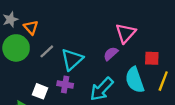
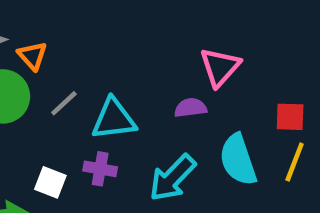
purple semicircle: (111, 54) -> (191, 108), turned 35
red square: (152, 58) -> (290, 117), moved
cyan triangle: (72, 59) -> (114, 119), turned 35

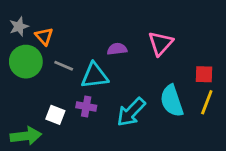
gray line: (64, 103) -> (64, 66), turned 66
purple semicircle: (191, 108) -> (117, 49), moved

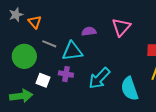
green circle: (26, 62) -> (24, 56), moved
cyan semicircle: (172, 101) -> (130, 89), moved

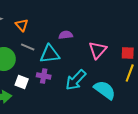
orange triangle: (35, 22) -> (22, 25), moved
pink triangle: (121, 27) -> (98, 50), moved
cyan semicircle: (130, 89) -> (105, 90), turned 145

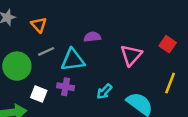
gray line: (28, 47) -> (46, 51), turned -48
red square: (128, 53) -> (168, 44), moved, turned 32
cyan arrow: (76, 80) -> (104, 92), size x0.6

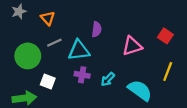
purple semicircle: (92, 37) -> (97, 29), turned 104
pink triangle: (131, 55) -> (132, 46), turned 30
purple cross: (66, 87) -> (82, 75), moved

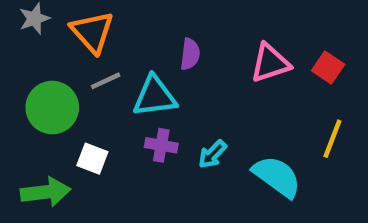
orange triangle: (48, 18) -> (92, 32), size x1.5
pink triangle: (132, 46) -> (270, 63), moved

